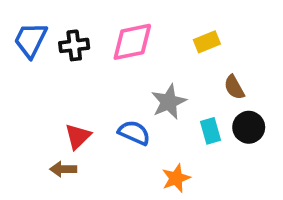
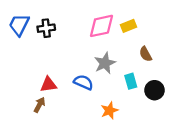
pink diamond: (132, 42) -> (101, 26), moved
black circle: (249, 127) -> (155, 90), moved
red triangle: (78, 136) -> (48, 85), turned 36
brown arrow: (63, 169) -> (39, 105), turned 119

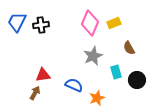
pink diamond: (101, 26) -> (90, 23), turned -55
blue semicircle: (83, 82) -> (74, 85), moved

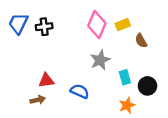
brown semicircle: (129, 48) -> (141, 41), moved
brown arrow: (35, 93) -> (38, 100), turned 48
orange star: (97, 98) -> (127, 105), moved

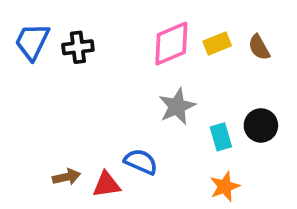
pink diamond: (97, 25) -> (171, 43), turned 44
brown semicircle: (141, 41) -> (259, 47), moved
red triangle: (46, 81) -> (106, 185), moved
black circle: (147, 86) -> (261, 125), moved

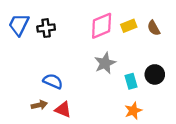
blue semicircle: (141, 162) -> (53, 81), moved
red triangle: (106, 185) -> (63, 110), turned 30

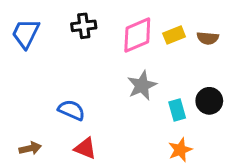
black cross: (46, 28) -> (84, 26), moved
brown semicircle: (154, 28) -> (208, 38), turned -56
brown arrow: (39, 105) -> (30, 148), moved

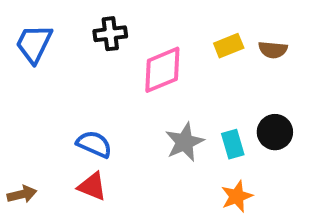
pink diamond: (137, 35) -> (162, 70), moved
gray star: (142, 86) -> (185, 142), moved
brown arrow: (30, 148) -> (22, 194), moved
red triangle: (85, 148) -> (92, 186), moved

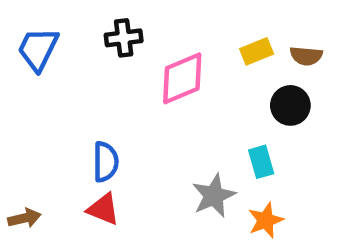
black circle: (275, 132) -> (290, 105), moved
gray star: (185, 142) -> (214, 196), moved
blue semicircle: (94, 144) -> (106, 162), turned 66

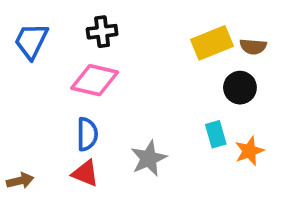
yellow rectangle: (257, 51) -> (212, 43), size x1.5
pink diamond: (182, 78) -> (95, 80), moved, turned 36
gray star: (214, 196) -> (149, 158), moved
orange star: (266, 220) -> (249, 151), moved

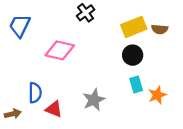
black cross: (102, 32) -> (86, 13), moved, turned -30
black circle: (240, 88) -> (133, 55), moved
blue semicircle: (87, 134) -> (35, 93), moved

